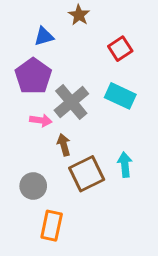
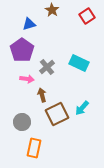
red square: (120, 49) -> (87, 16), moved
gray cross: (71, 102) -> (47, 67), size x0.7
cyan arrow: (125, 165) -> (82, 108), turned -133

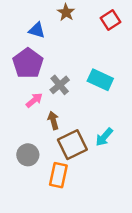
blue triangle: (29, 24) -> (37, 30), turned 32
pink arrow: (27, 79) -> (34, 100), turned -48
orange rectangle: (34, 148) -> (58, 175), moved

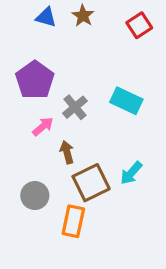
blue triangle: (37, 30) -> (46, 17), moved

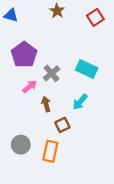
blue triangle: (46, 17) -> (11, 15), moved
cyan arrow: (131, 173) -> (80, 102), moved
brown square: (91, 183) -> (62, 125), size x0.6
gray circle: (35, 196) -> (21, 145), moved

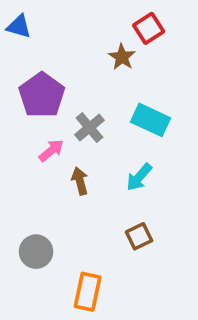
brown star: (57, 11) -> (122, 57), moved
red square: (95, 17) -> (149, 28), moved
brown square: (62, 125) -> (139, 236), moved
orange rectangle: (50, 151) -> (88, 292), moved

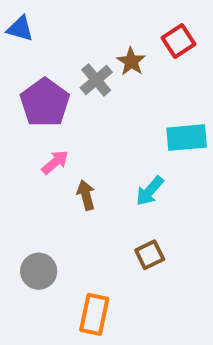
red square: (149, 28) -> (178, 41), moved
cyan rectangle: (151, 120) -> (187, 138), moved, turned -30
gray cross: (89, 128) -> (96, 80), moved

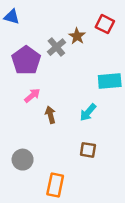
red square: (178, 41) -> (105, 24), turned -30
brown square: (150, 255) -> (88, 150), turned 35

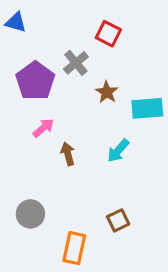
red square: (105, 24) -> (108, 34), moved
brown star: (77, 36) -> (107, 92), moved
brown square: (88, 150) -> (118, 220), moved, turned -35

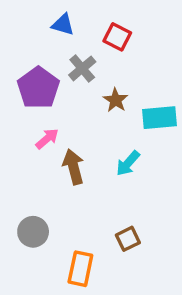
blue triangle: (16, 22) -> (63, 25), moved
brown arrow: (68, 154) -> (73, 167), size x1.4

